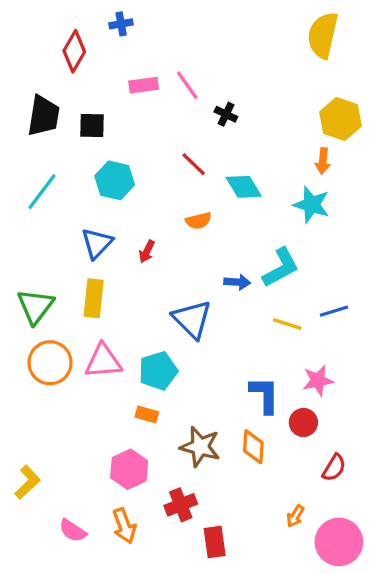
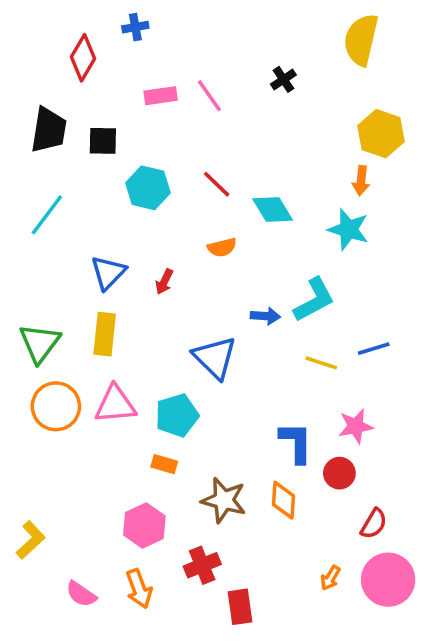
black cross: (226, 114) -> (283, 79), moved, turned 30
cyan hexagon: (115, 180) -> (148, 188), moved
pink circle: (339, 542) -> (388, 580), moved

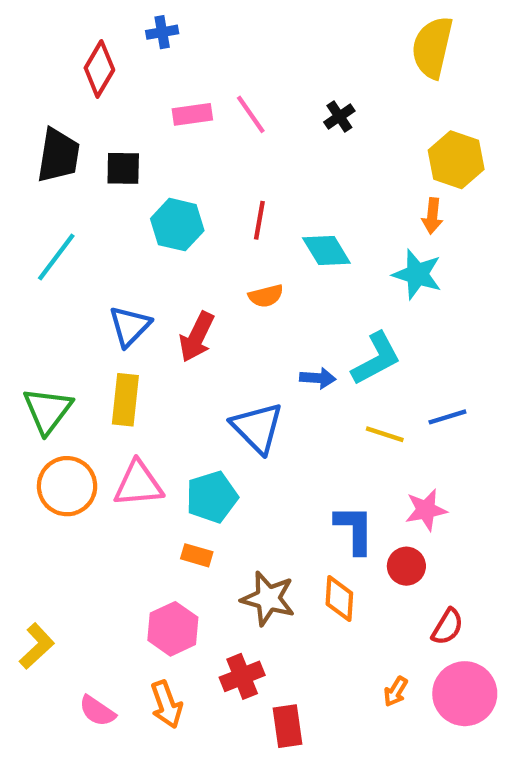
black cross: (283, 79) -> (339, 116), moved
red line: (217, 184) -> (259, 220), turned 56
red arrow: (164, 282) -> (197, 337), size x1.6

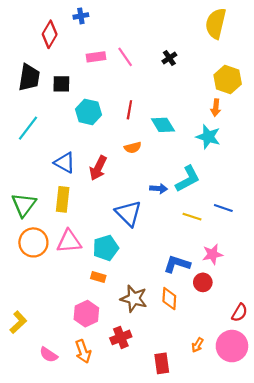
blue triangle: (130, 326) -> (65, 163), turned -45
blue line: (447, 417) -> (223, 208), turned 36
blue L-shape: (355, 529) -> (177, 264), turned -72
red semicircle: (447, 627) -> (239, 313), moved
red rectangle: (288, 726) -> (162, 363), moved

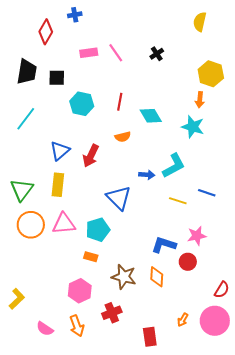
yellow semicircle: (216, 23) -> (200, 22), size x0.7
blue triangle: (65, 163) -> (60, 151), turned 50

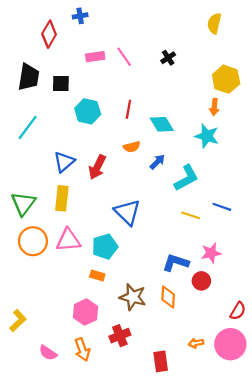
blue arrow: (147, 175) -> (157, 162), moved, turned -49
orange arrow: (183, 320) -> (196, 343), turned 48

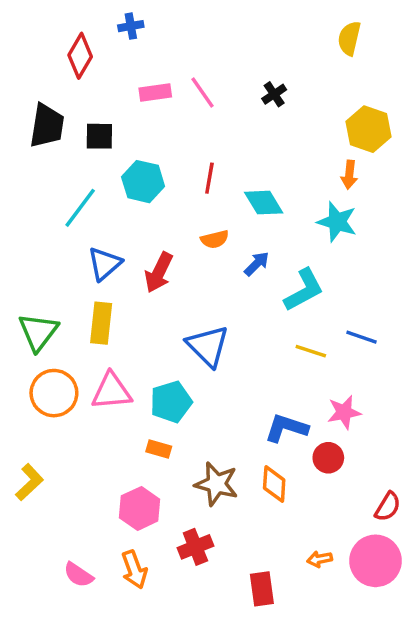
cyan line: (28, 127) -> (80, 208), moved
yellow L-shape: (18, 321) -> (29, 482), moved

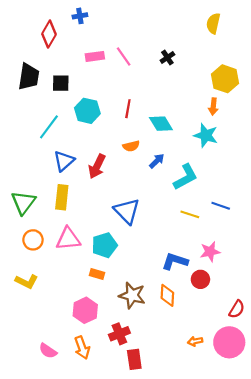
orange circle: (54, 393) -> (33, 240), size x0.7
yellow L-shape: (29, 482) -> (27, 282), moved, turned 70
red rectangle: (262, 589) -> (134, 359), moved

